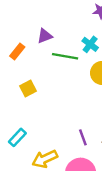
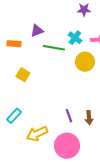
orange rectangle: (17, 51) -> (14, 44), turned 56
yellow square: (28, 88) -> (23, 75), turned -32

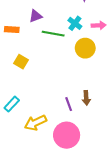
brown arrow: (89, 118) -> (86, 98), moved

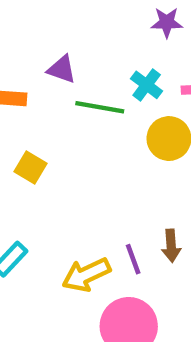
purple triangle: (35, 16) -> (62, 69), turned 40
yellow arrow: (35, 123) -> (86, 275), moved

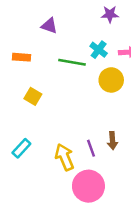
purple triangle: (62, 69) -> (49, 26), moved
yellow arrow: (86, 275) -> (64, 157), turned 92

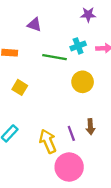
cyan cross: (99, 50) -> (78, 46), turned 32
yellow circle: (111, 80) -> (83, 82), moved

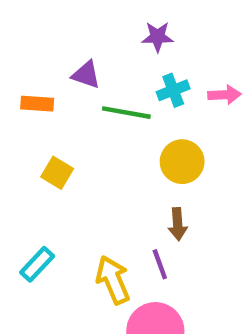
purple star: (88, 15) -> (158, 37), moved
purple triangle: (34, 25) -> (86, 75), moved
brown arrow: (90, 127) -> (178, 224), moved

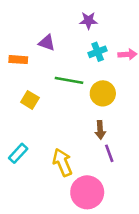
green line: (126, 113) -> (69, 80), moved
purple line: (160, 264) -> (109, 153), moved

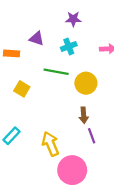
cyan cross: (98, 52) -> (69, 47), moved

